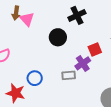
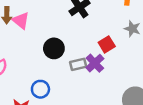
black circle: (58, 37) -> (54, 48), moved
gray rectangle: (69, 75) -> (78, 64), moved

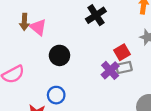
black circle: (54, 48) -> (59, 55), moved
gray rectangle: (78, 64) -> (124, 67), moved

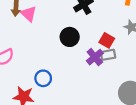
red square: (122, 52) -> (107, 40), turned -32
black circle: (59, 55) -> (70, 37), moved

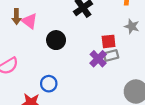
black circle: (70, 37) -> (56, 40), moved
red square: (107, 40) -> (109, 41), turned -32

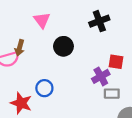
brown arrow: (16, 17) -> (20, 48), moved
gray rectangle: (111, 56) -> (112, 94), moved

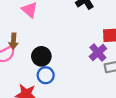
black circle: (63, 46) -> (41, 56), moved

